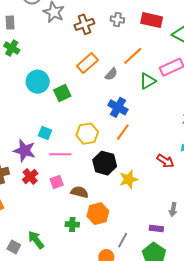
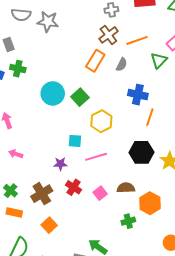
brown cross: (84, 24) -> (108, 35), moved
orange line: (133, 56) -> (137, 40), turned 40
yellow hexagon: (87, 134) -> (101, 121), moved
purple star: (24, 151) -> (60, 164), size x0.6
pink square: (57, 182) -> (100, 193), moved

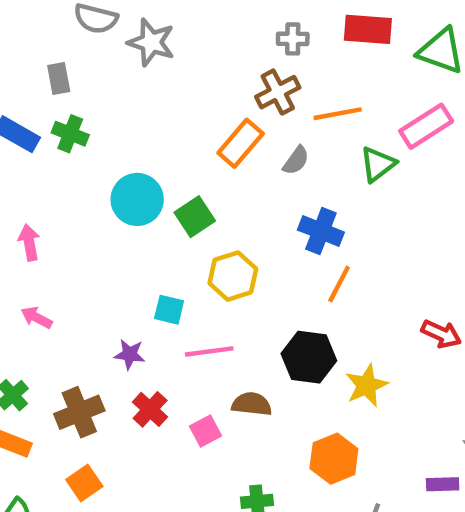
brown semicircle: (126, 188) -> (252, 404), moved
orange hexagon: (150, 203) -> (334, 459), moved

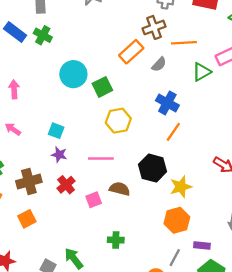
cyan square: (169, 310) -> (56, 131), moved
orange hexagon: (334, 459) -> (177, 220), moved
purple rectangle: (443, 484) -> (202, 246), moved

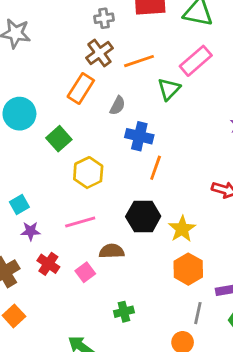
gray semicircle: (159, 64) -> (118, 106), moved
cyan circle: (73, 74) -> (19, 114), moved
cyan square: (56, 131) -> (19, 204), turned -35

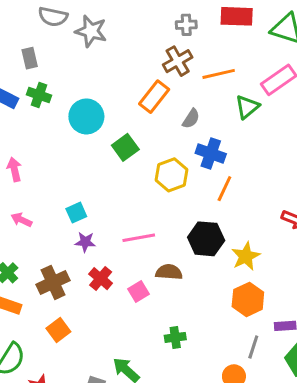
yellow hexagon: (88, 173) -> (171, 175), moved

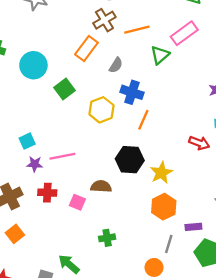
pink line: (139, 238) -> (62, 156), moved
red cross: (101, 279) -> (47, 193), turned -36
pink square: (139, 292) -> (77, 202), turned -35

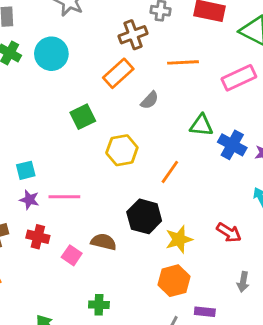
brown cross: (104, 20) -> (133, 35), moved
green triangle: (160, 55) -> (201, 125), moved, turned 36
cyan circle: (33, 65) -> (51, 54), moved
blue cross: (132, 92) -> (232, 145), moved
red arrow: (199, 143) -> (229, 232), moved

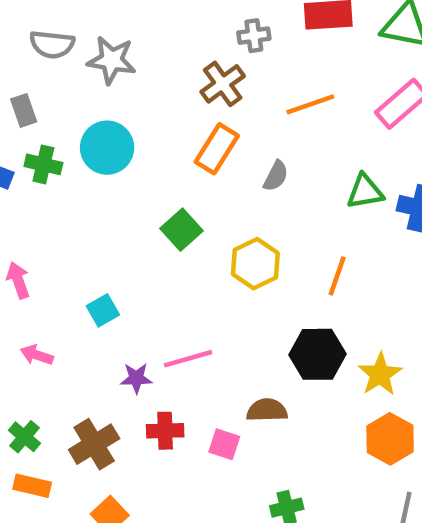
cyan square: (26, 170) -> (103, 310), moved

